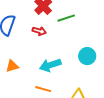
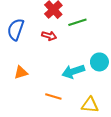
cyan arrow: (50, 65) -> (73, 71), moved

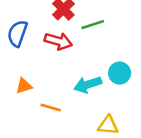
red arrow: (49, 36) -> (58, 41), size x1.5
orange line: (53, 97) -> (51, 108), moved

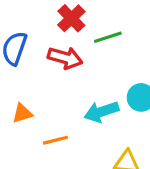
orange line: (51, 108) -> (56, 140), turned -30

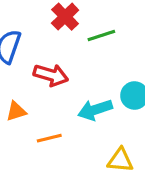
red arrow: (65, 58) -> (51, 75), moved

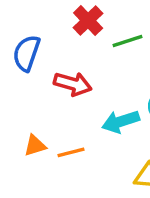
orange triangle: (16, 111) -> (35, 146), moved

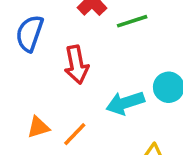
red arrow: (73, 84) -> (76, 65), turned 63
orange line: (71, 152) -> (75, 134), turned -32

